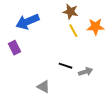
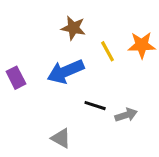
brown star: (70, 12) -> (73, 28), moved
blue arrow: (27, 22) -> (66, 71), moved

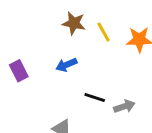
yellow line: (108, 51) -> (104, 32), moved
blue arrow: (66, 71) -> (66, 65), size x0.6

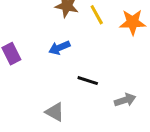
gray arrow: (124, 106) -> (125, 100), moved

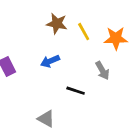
gray arrow: (125, 100) -> (102, 71), moved, turned 78

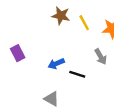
blue arrow: (50, 61) -> (56, 64), moved

